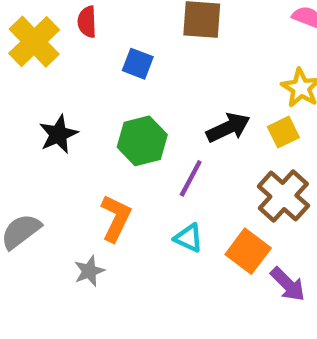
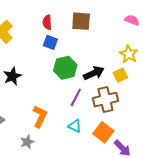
red semicircle: (87, 22) -> (47, 22), moved
green hexagon: (142, 141) -> (65, 68), moved
brown cross: (283, 196) -> (105, 100), moved, turned 35

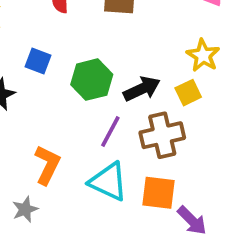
blue square: (50, 42) -> (38, 61), moved
cyan triangle: (75, 126) -> (108, 182), size x1.6
orange square: (103, 132) -> (159, 193), turned -30

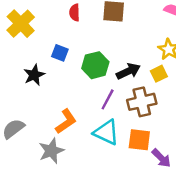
orange L-shape: (47, 165) -> (66, 121), turned 30
gray star: (25, 209) -> (51, 151), size x1.5

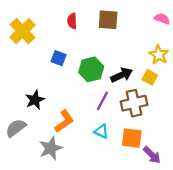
yellow square: (159, 74) -> (150, 77), turned -35
black star: (34, 75) -> (35, 100), moved
cyan triangle: (106, 132) -> (101, 131), size x0.6

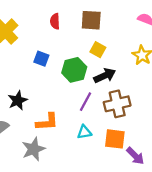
yellow square: (150, 77) -> (98, 50), moved
orange L-shape: (64, 121) -> (47, 122), turned 30
cyan triangle: (101, 131) -> (84, 132), turned -35

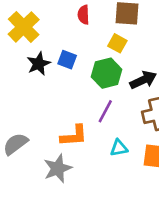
yellow square: (98, 50) -> (117, 43), moved
black star: (18, 100) -> (39, 64), moved
purple line: (85, 102) -> (105, 111), moved

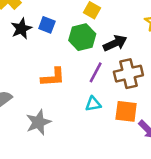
purple line: (105, 111) -> (96, 72), moved
orange L-shape: (74, 136) -> (53, 77), moved

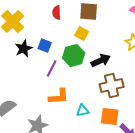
purple line: (96, 72) -> (52, 69), moved
orange L-shape: (53, 77) -> (59, 97), moved

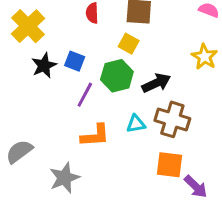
brown cross: (112, 86) -> (172, 119), turned 30
cyan triangle: (83, 111) -> (136, 124), moved

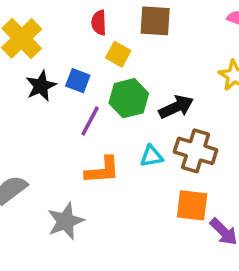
yellow square: (129, 44) -> (118, 54), moved

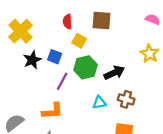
brown cross: (196, 151) -> (126, 99), size x0.7
orange L-shape: (102, 170) -> (52, 111), moved

